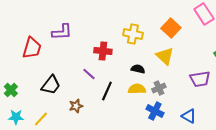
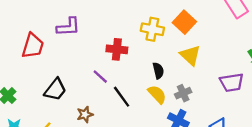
orange square: (171, 28) -> (184, 22), moved
black semicircle: (138, 69) -> (158, 71), turned 64
yellow semicircle: (137, 89) -> (157, 94), turned 48
black line: (107, 91) -> (122, 97), turned -60

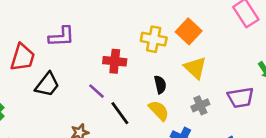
black trapezoid: (55, 90) -> (47, 85), moved
gray cross: (183, 93) -> (200, 105), moved

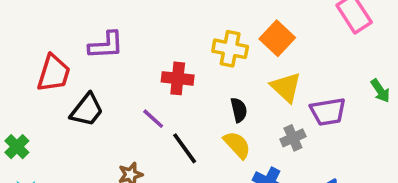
purple trapezoid: (241, 98) -> (328, 112), moved

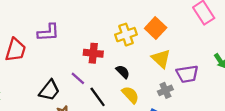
yellow cross: (230, 49) -> (126, 35), turned -30
black trapezoid: (87, 110) -> (49, 90), moved
black semicircle: (239, 110) -> (123, 72), moved, turned -32

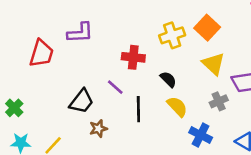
black line: (98, 97) -> (138, 109), turned 35

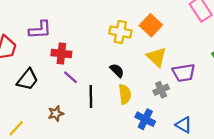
yellow cross: (172, 35) -> (120, 32), turned 30
red cross: (133, 57) -> (61, 54), moved
black trapezoid: (82, 101) -> (27, 80), moved
yellow semicircle: (177, 107) -> (125, 94), turned 36

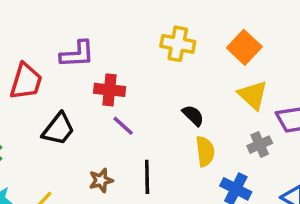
yellow cross: (120, 32) -> (178, 44), moved
black line: (91, 97) -> (147, 177), moved

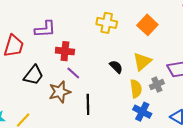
yellow triangle: (253, 95) -> (142, 62), moved, turned 36
yellow semicircle: (205, 151) -> (136, 89), moved
brown star: (101, 180) -> (60, 92), moved, size x1.5

